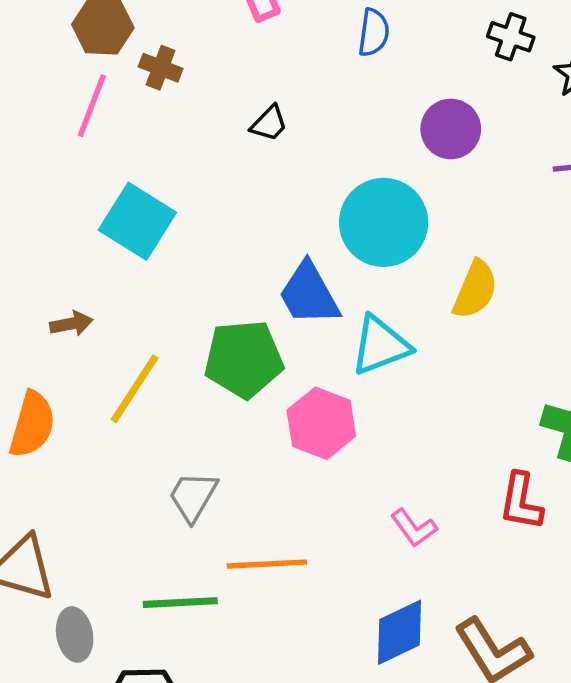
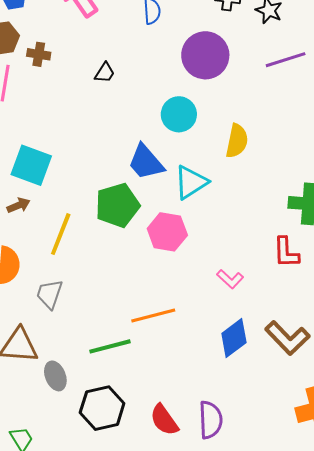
purple circle: (451, 129) -> (205, 55), size x1.4
cyan square: (137, 221) -> (31, 165), moved
cyan circle: (384, 222) -> (179, 114), size x0.7
gray trapezoid: (193, 496) -> (49, 294), moved

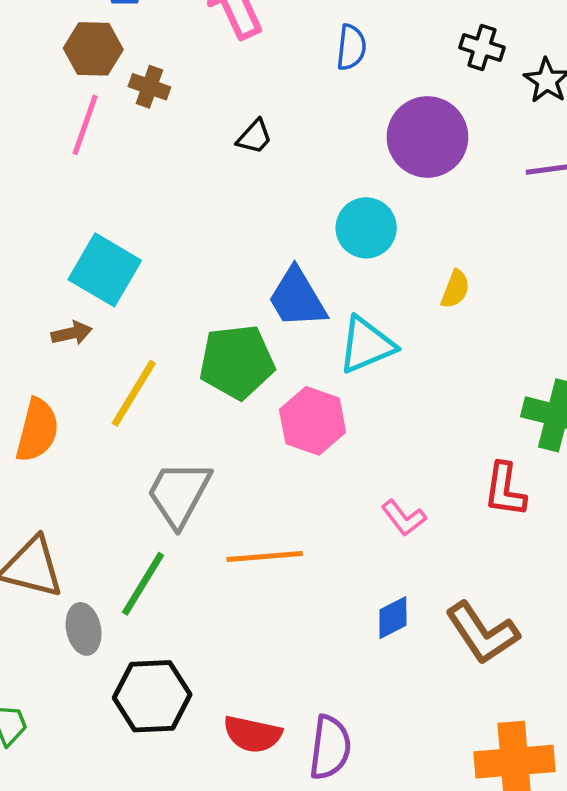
yellow semicircle: (237, 141) -> (455, 289), size x0.7
gray trapezoid: (49, 294) -> (179, 494), moved, size x1.4
blue diamond: (234, 338) -> (393, 618), size x0.7
green line: (110, 346) -> (143, 584), moved, turned -54
red semicircle: (164, 420) -> (252, 734), turned -52

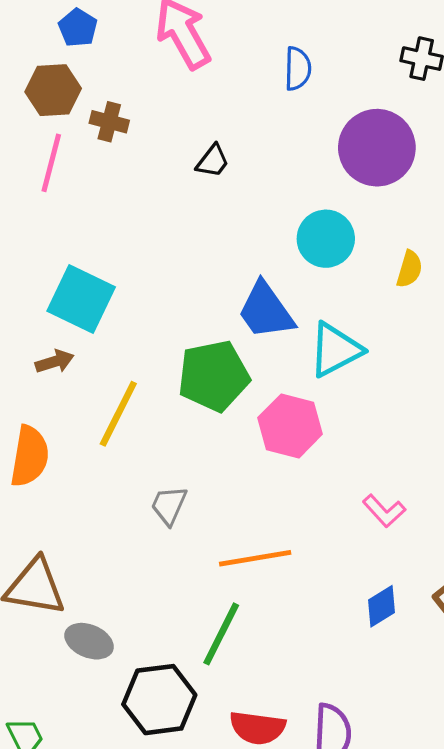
yellow semicircle: (455, 289) -> (409, 269), moved
gray trapezoid: (179, 494) -> (169, 505), size x0.6
green line: (143, 584) -> (221, 634), moved
gray ellipse: (84, 629) -> (89, 641), turned -51

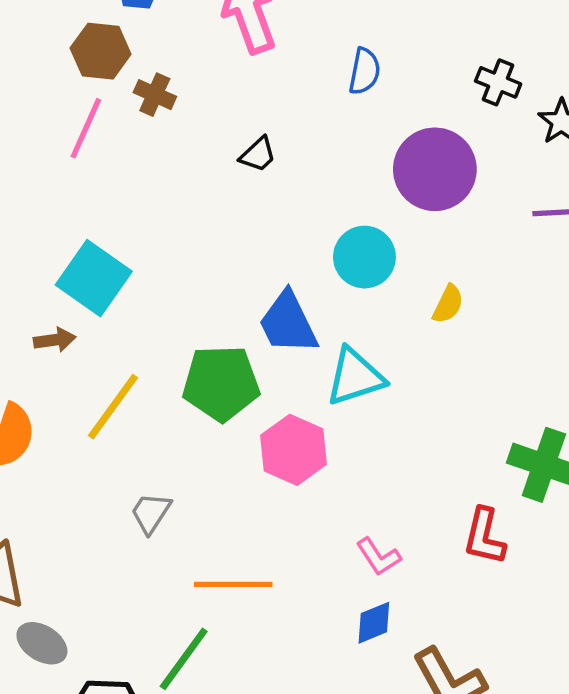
blue diamond: (382, 606) -> (374, 623), moved

